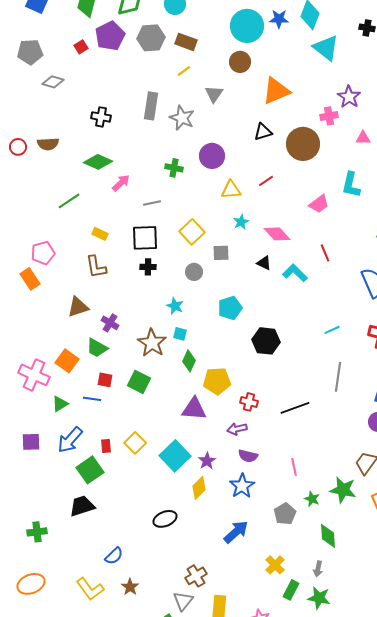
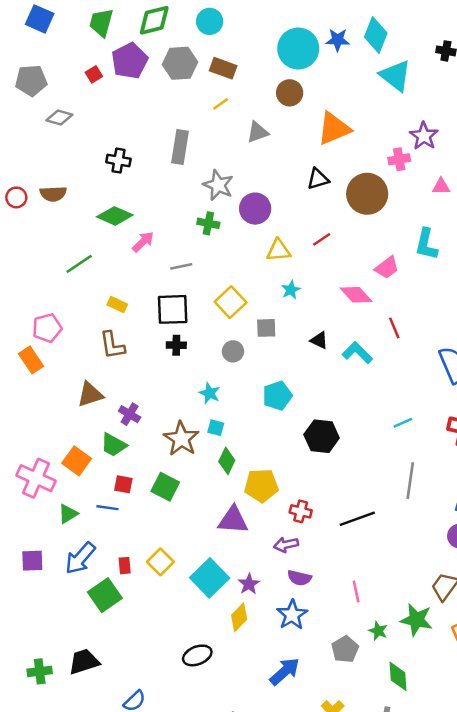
gray triangle: (214, 94) -> (258, 132), turned 36
gray star: (182, 118) -> (218, 185), moved
pink diamond: (277, 234) -> (356, 295), moved
black trapezoid: (82, 506) -> (84, 662), moved

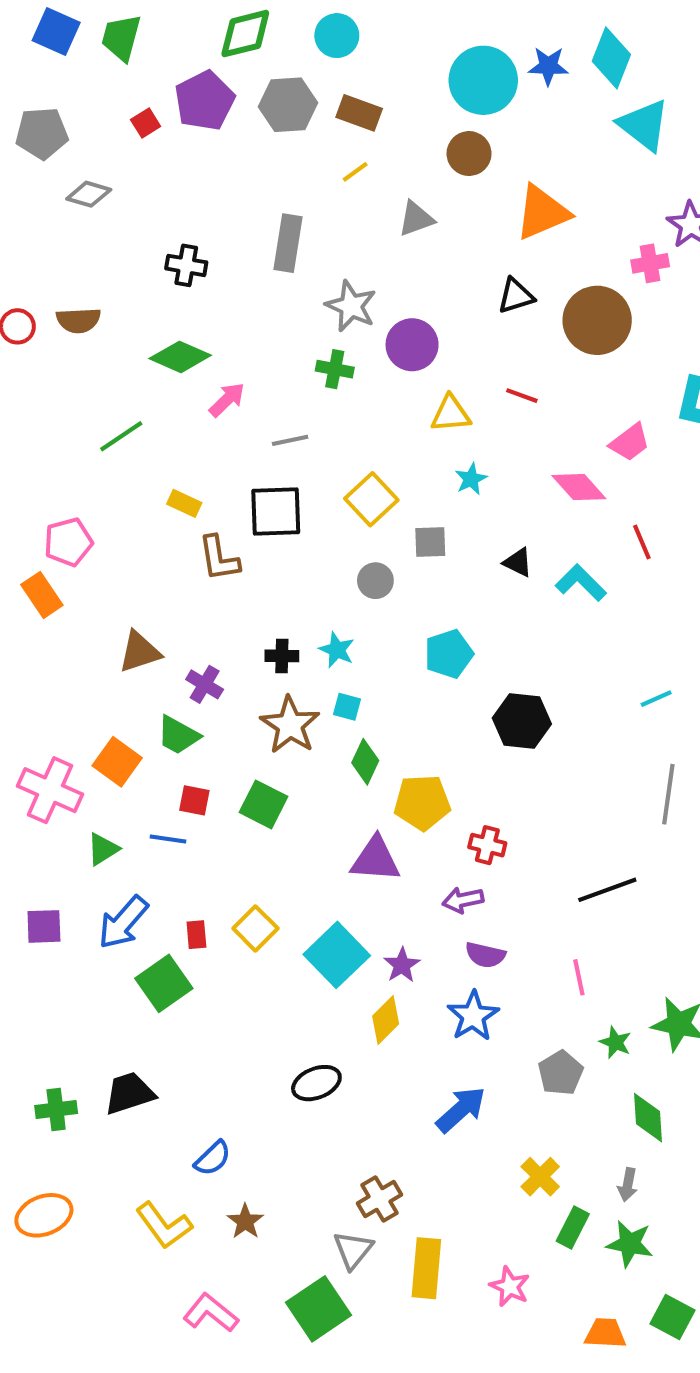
green trapezoid: (101, 23) -> (121, 38), moved
red line: (322, 239) -> (522, 396), turned 54
brown L-shape: (112, 345) -> (219, 558), moved
black cross: (176, 345) -> (282, 656), moved
black line: (357, 519) -> (607, 890), moved

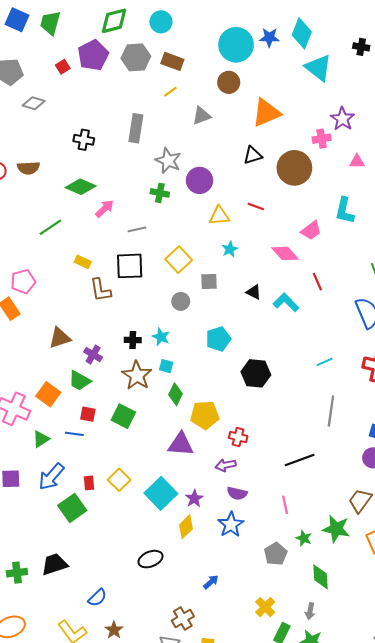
blue arrow: (461, 1110) -> (211, 582), moved, size x0.6

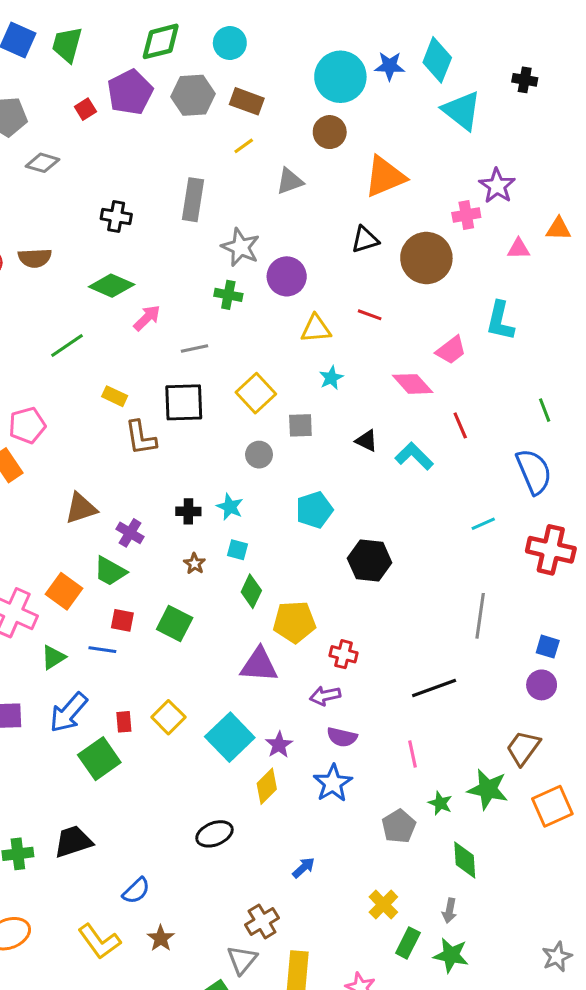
cyan line: (325, 362) -> (483, 524), moved
brown star: (137, 375) -> (195, 564), size x0.5

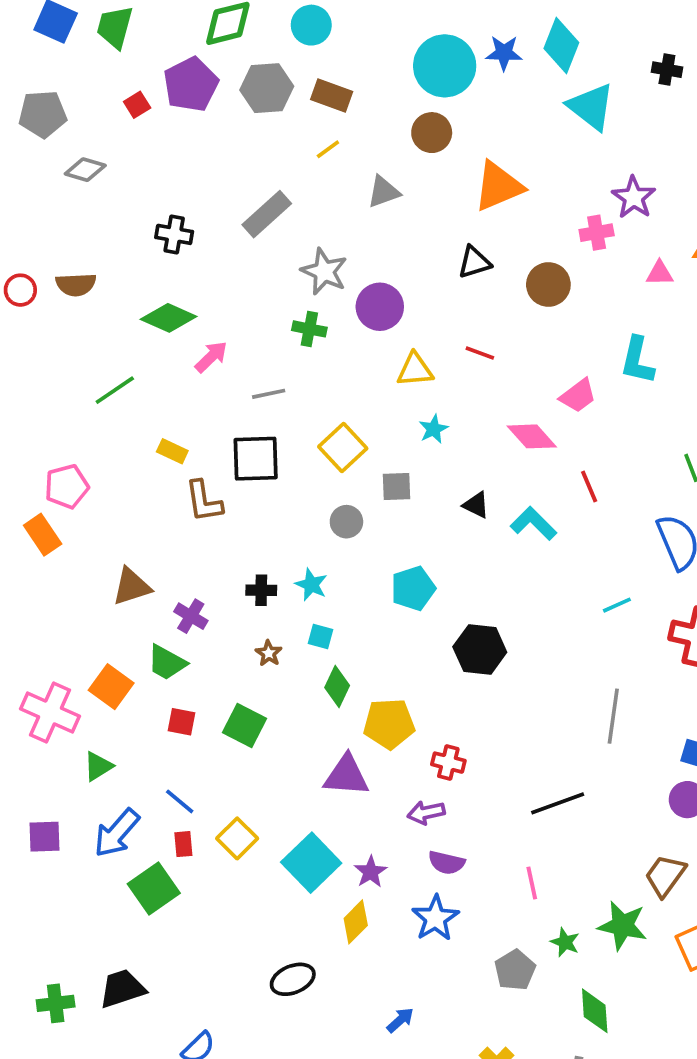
gray rectangle: (193, 200) -> (267, 214), turned 39
brown circle: (426, 258) -> (548, 285), size x0.7
blue line: (102, 650) -> (180, 801), moved, turned 32

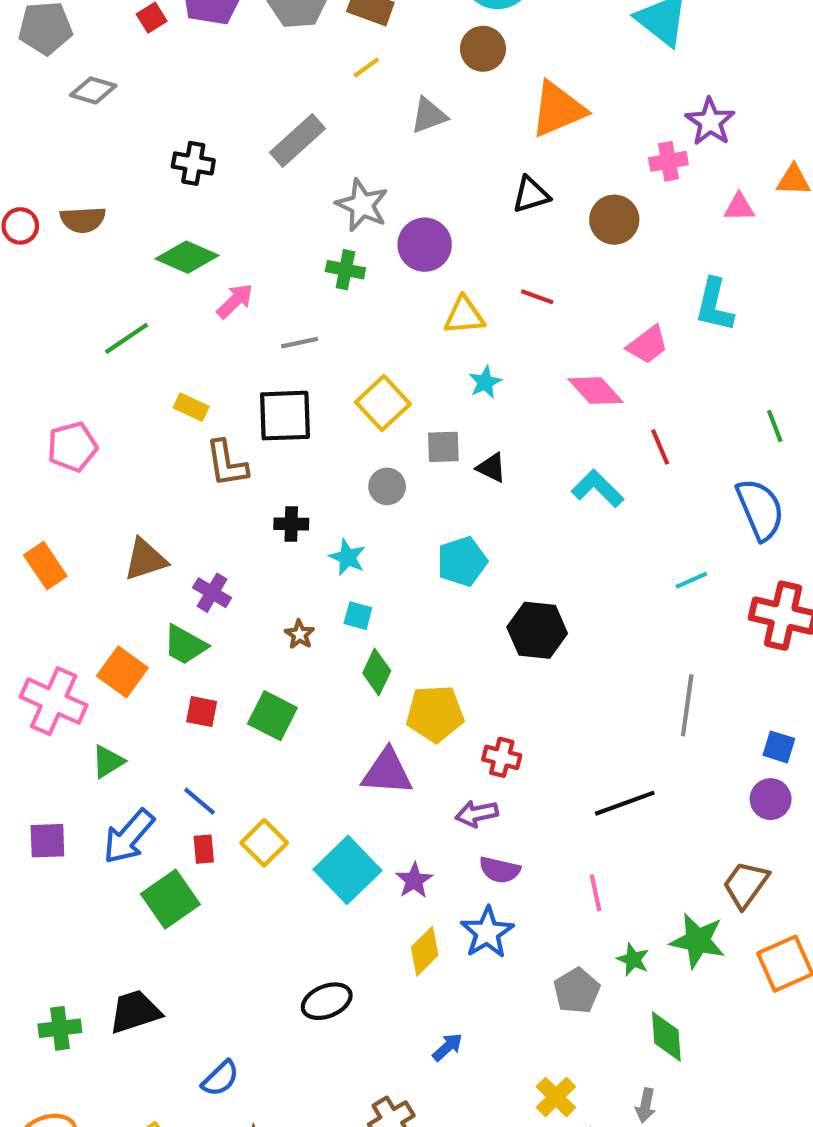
black triangle: (476, 505) -> (491, 468), moved
orange rectangle: (43, 535) -> (45, 566), moved
black cross: (261, 590) -> (291, 524), moved
yellow diamond: (356, 922) -> (425, 951), moved

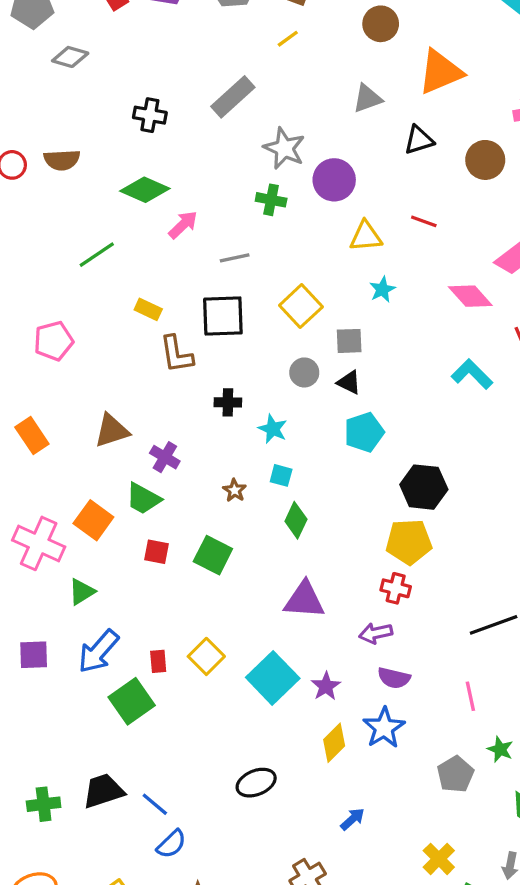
gray triangle: (429, 115) -> (367, 98), moved
black triangle: (491, 468) -> (349, 382), moved
yellow pentagon: (435, 714) -> (409, 542), moved
blue line: (200, 801) -> (155, 804), moved

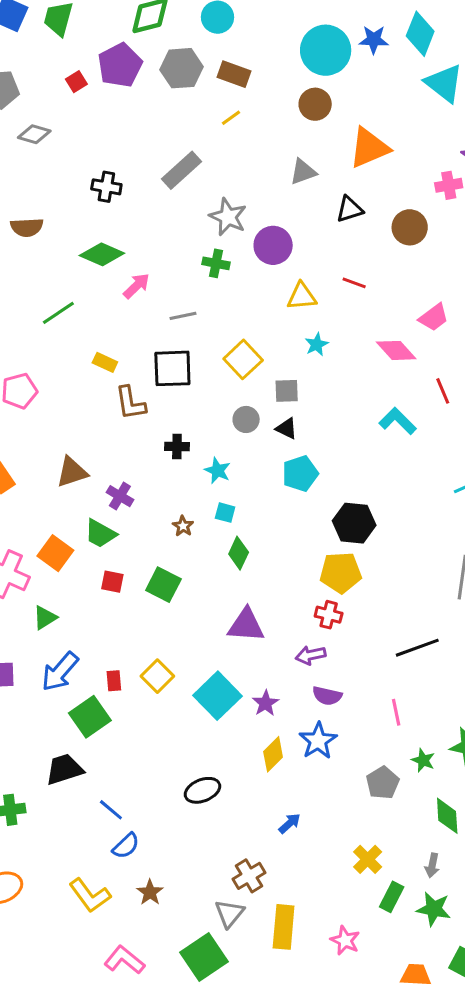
black trapezoid: (103, 791) -> (64, 769), moved

